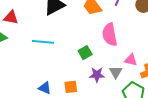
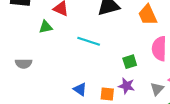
purple star: (97, 75) -> (126, 86), moved

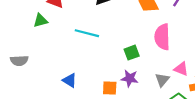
blue triangle: (80, 89) -> (70, 80), moved

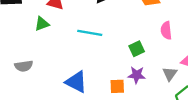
pink semicircle: (162, 37) -> (166, 30), size x0.7
blue triangle: (70, 80) -> (76, 82), size x1.5

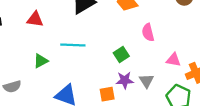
green triangle: (42, 24) -> (41, 61), moved
gray triangle: (170, 74) -> (147, 81), moved

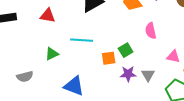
orange square: (107, 94) -> (109, 58), moved

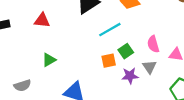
pink semicircle: (151, 31) -> (153, 44), moved
cyan line: (82, 40) -> (110, 30), moved, turned -30
gray triangle: (148, 75) -> (149, 67), moved

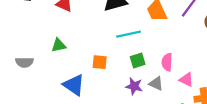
orange square: (109, 61) -> (100, 62), moved
gray triangle: (149, 67) -> (156, 84), turned -48

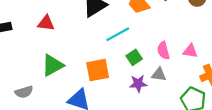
green triangle: (59, 45) -> (53, 65), size x1.5
orange square: (100, 62) -> (98, 70), size x1.5
pink triangle: (186, 80) -> (190, 51), moved

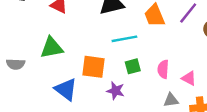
gray triangle: (159, 75) -> (171, 100), moved, turned -35
purple star: (138, 84) -> (116, 91), moved

